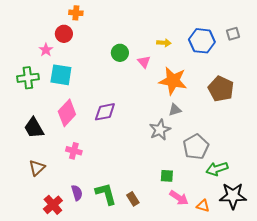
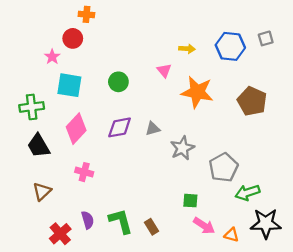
green circle: (120, 53) -> (118, 82), moved
green cross: (28, 78) -> (32, 107), moved
gray triangle: (175, 110) -> (153, 129), moved

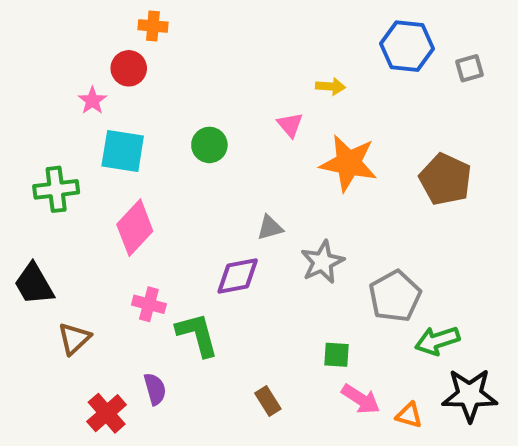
blue hexagon: (230, 46) -> (407, 46), moved
purple diamond: (120, 127) -> (238, 276), moved
black trapezoid: (38, 146) -> (34, 284), moved
green L-shape: (121, 221) -> (197, 335), moved

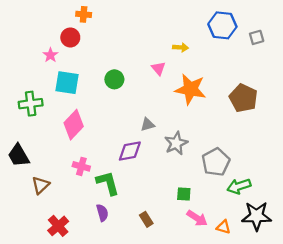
purple semicircle: (155, 389) -> (102, 213), moved

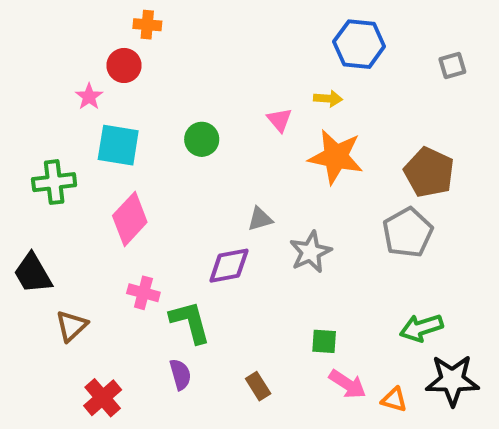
blue hexagon: (222, 25) -> (359, 44), moved
yellow arrow: (181, 47) -> (328, 99), moved
gray pentagon: (216, 162) -> (408, 233), moved

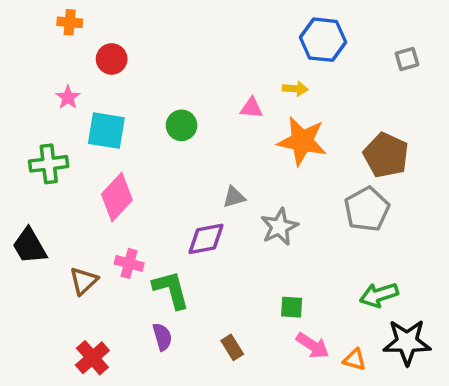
orange cross: (147, 25) -> (70, 22), moved
pink star: (89, 97) -> (68, 97), moved
pink triangle: (279, 120) -> (251, 108), turned -45
brown triangle: (72, 326) -> (84, 281), moved

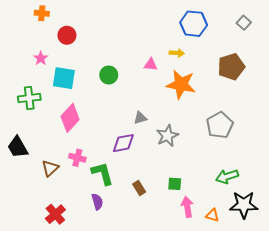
gray square: (407, 59) -> (244, 23), moved, turned -32
brown pentagon: (386, 155) -> (231, 67), moved, turned 30
pink arrow: (313, 346) -> (187, 207), turned -132
brown rectangle: (232, 347) -> (139, 188), moved

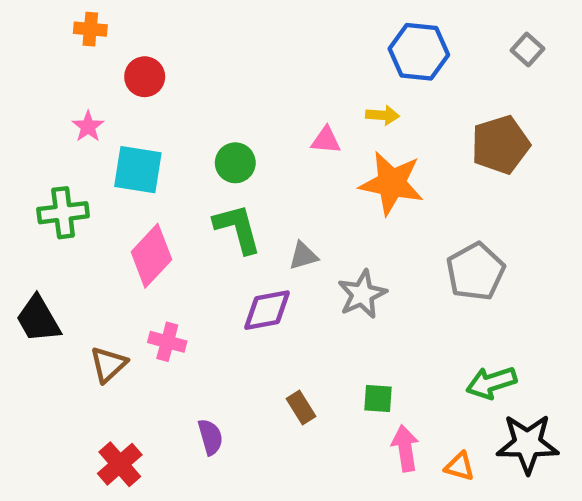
green L-shape: (102, 173) -> (238, 229), moved

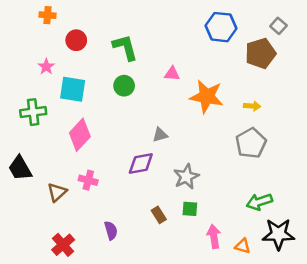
yellow arrow: (383, 115) -> (252, 106), moved
brown pentagon: (500, 145) -> (260, 53), moved
green L-shape: (238, 229) -> (125, 47), moved
gray star: (362, 294) -> (186, 177), moved
green square: (378, 398) -> (190, 209), moved

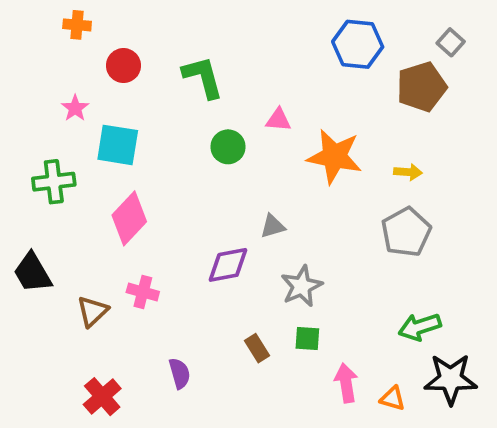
green circle: (124, 86) -> (228, 147), moved
gray triangle: (160, 135) -> (273, 226), moved

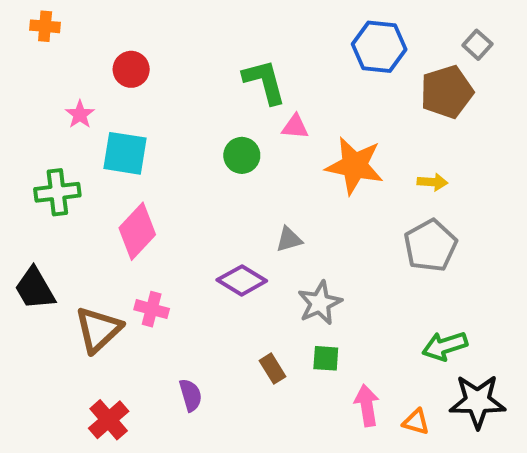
orange cross: (77, 25) -> (45, 26), moved
green L-shape: (203, 77) -> (264, 82), moved
purple diamond: (228, 265) -> (242, 280), turned 42
brown triangle: (93, 311) -> (98, 330), size x1.4

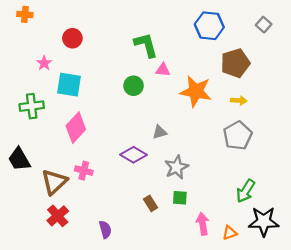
brown pentagon: (447, 92) -> (235, 63), moved
green arrow: (445, 346) -> (246, 191), turned -40
purple semicircle: (191, 395) -> (105, 229), moved
red cross: (109, 420) -> (58, 216), moved
orange triangle: (416, 422) -> (230, 233), turned -35

